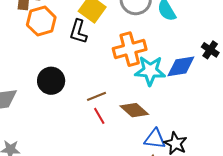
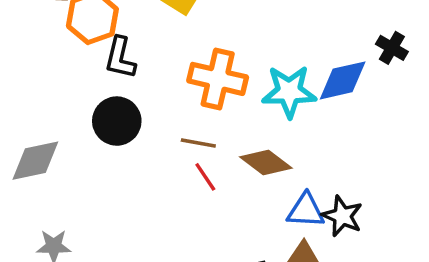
black L-shape: (78, 32) -> (120, 58), moved
orange cross: (130, 49) -> (218, 79), moved, turned 32
brown line: (97, 96) -> (198, 143), turned 36

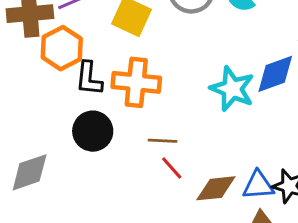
orange cross: (218, 79) -> (136, 82), moved
cyan star: (289, 92) -> (232, 89), turned 30
brown diamond: (266, 163) -> (216, 188), moved, turned -36

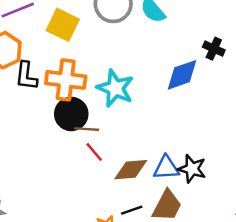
cyan star: (232, 89) -> (115, 88), moved
black circle: (93, 131) -> (71, 114), moved

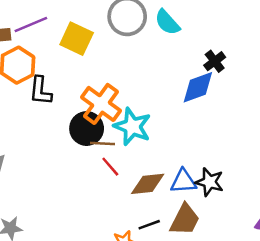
black cross: (214, 49) -> (215, 61), moved, turned 30
orange cross: (66, 80) -> (101, 104), moved, turned 30
cyan star: (115, 88) -> (132, 127), moved

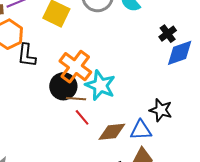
blue diamond: (198, 87) -> (180, 53), moved
black star: (209, 182) -> (161, 110), moved

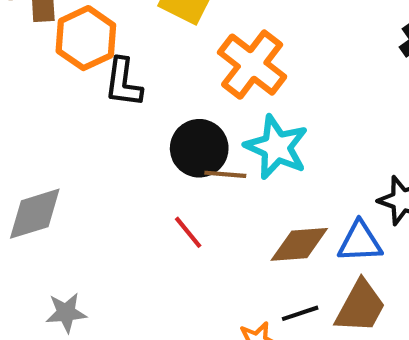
orange cross: (75, 67) -> (252, 65), moved
red line: (82, 117) -> (188, 232), moved

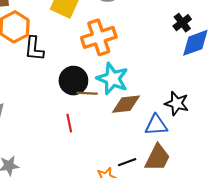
orange cross: (252, 65) -> (99, 37), turned 36
red line: (188, 232) -> (69, 123), turned 30
brown diamond: (299, 244) -> (126, 104), moved

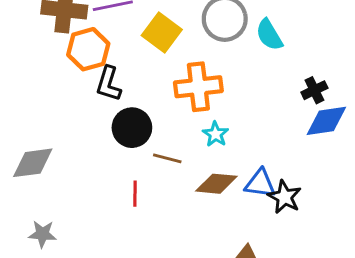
cyan star: (112, 79) -> (216, 134), moved, size x0.6
black circle: (73, 81) -> (132, 128), moved
blue triangle: (156, 125) -> (260, 184), moved

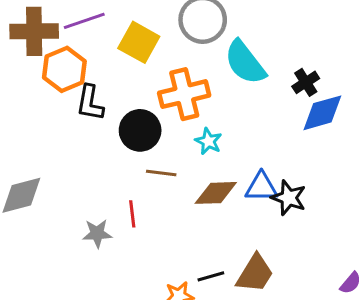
cyan semicircle: (269, 35) -> (245, 62), moved, size x1.4
black circle: (132, 128) -> (140, 130), moved
gray star: (42, 234) -> (97, 233), moved

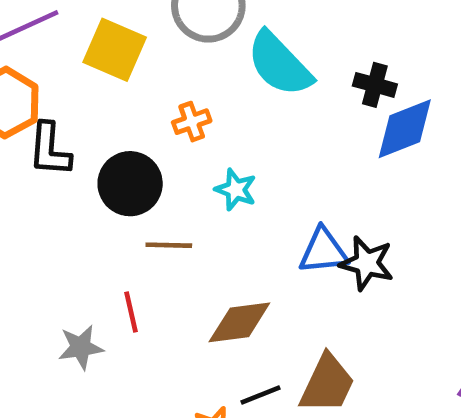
black cross: (306, 82) -> (375, 85), turned -36
orange cross: (184, 94) -> (192, 122), size x0.5
brown diamond: (216, 193) -> (239, 322), moved

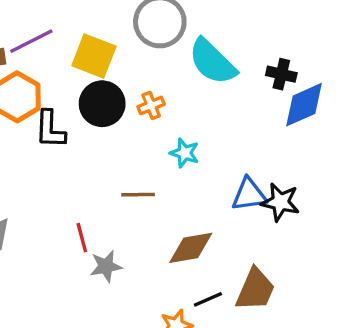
black circle: (130, 184) -> (102, 104), moved
red line: (131, 312) -> (82, 238), moved
gray star: (81, 347) -> (106, 266), moved

